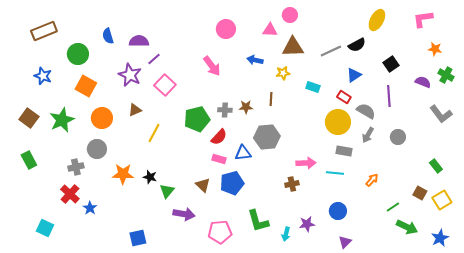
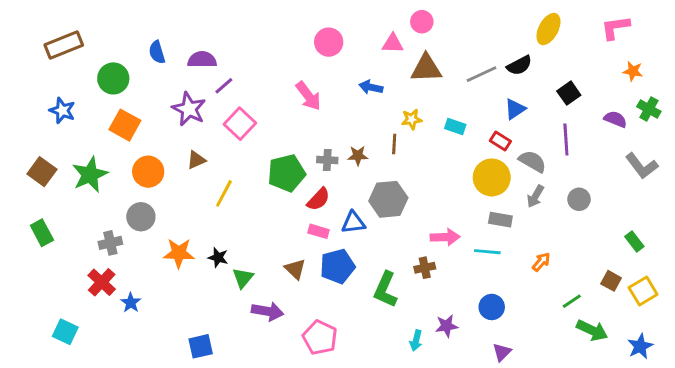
yellow star: (283, 73) -> (412, 119), moved
green L-shape: (258, 221) -> (385, 290), moved, turned 40
pink pentagon: (220, 232) -> (320, 338), turned 30

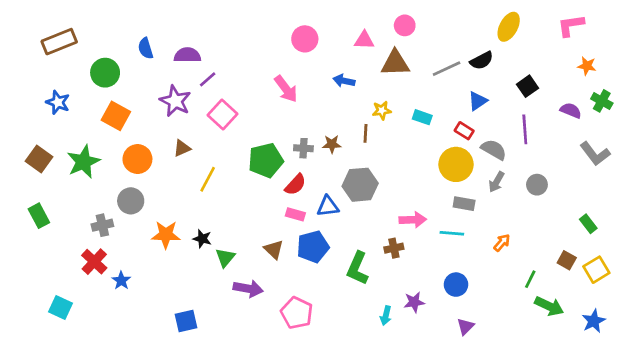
pink circle: (422, 22) -> (405, 25), moved
green line: (572, 301) -> (530, 279), turned -30

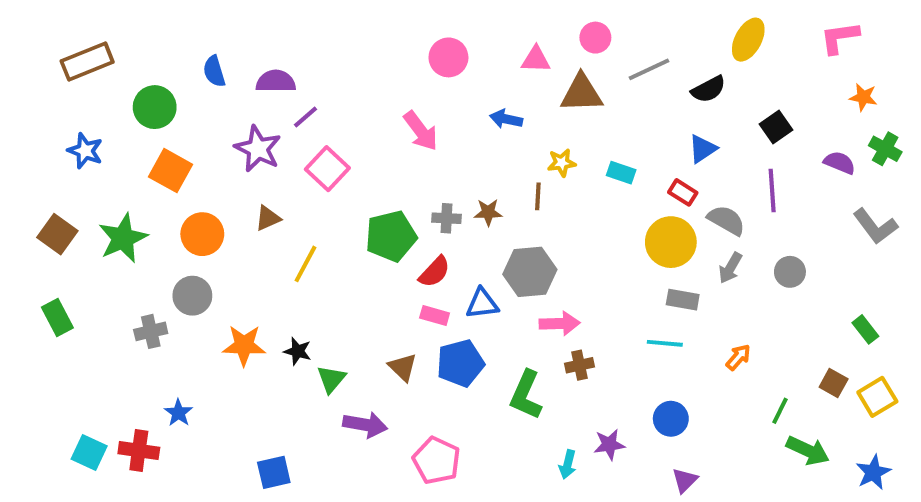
gray line: (447, 69) -> (649, 69), moved
pink arrow: (413, 220) -> (560, 323), moved
red cross: (94, 262) -> (139, 451), moved, turned -35

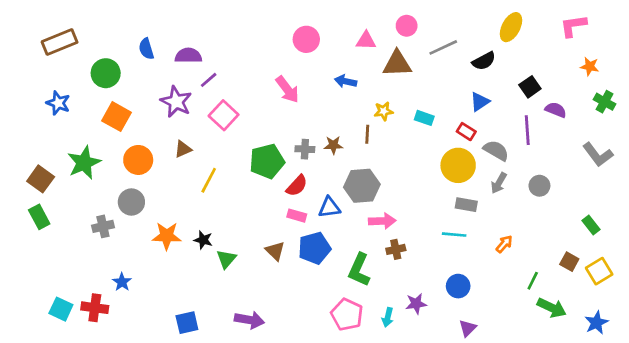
purple semicircle: (840, 163) -> (556, 110), moved
brown square: (57, 234) -> (41, 179), moved
purple arrow: (365, 425) -> (249, 320), moved
pink pentagon: (437, 460) -> (347, 315), moved

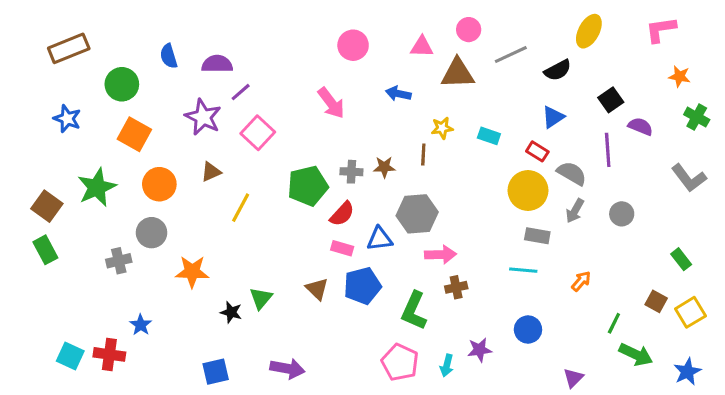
black star: (203, 240) -> (231, 312), moved
purple triangle: (468, 328) -> (573, 378), moved

